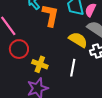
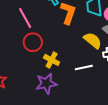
white line: (73, 68) -> (84, 67), turned 60

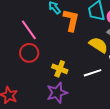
red circle: (33, 42) -> (29, 53), moved

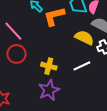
orange L-shape: (71, 20) -> (54, 16), turned -110

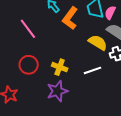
orange L-shape: (54, 16) -> (70, 18), turned -45
red circle: (17, 54) -> (29, 65), moved

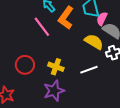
pink semicircle: (110, 13) -> (102, 19), moved
pink line: (28, 29) -> (42, 27), moved

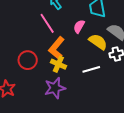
orange L-shape: (66, 18) -> (57, 48), moved
pink semicircle: (102, 19) -> (79, 26), moved

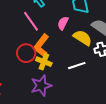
red circle: (28, 60) -> (26, 53), moved

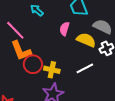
pink line: (31, 21) -> (15, 30), moved
orange L-shape: (41, 46) -> (21, 51), moved, turned -50

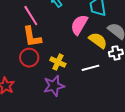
pink semicircle: (65, 29) -> (79, 25), size x1.5
red circle: (33, 64) -> (29, 58), moved

